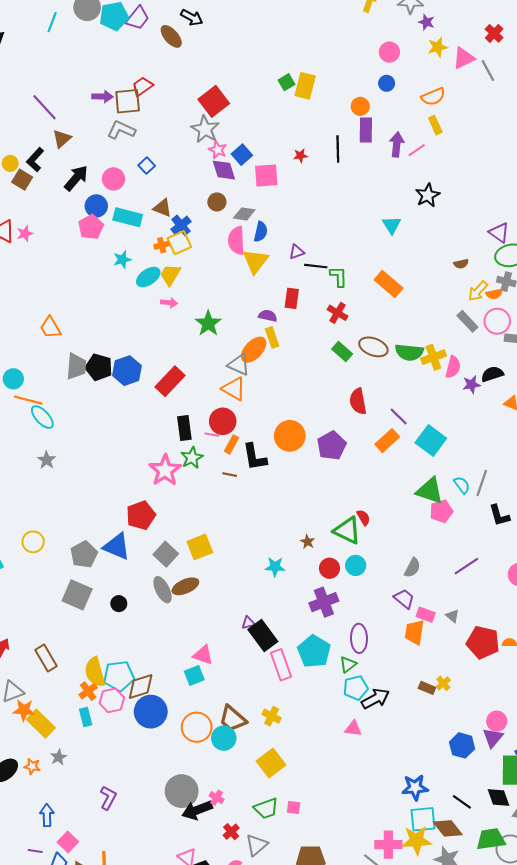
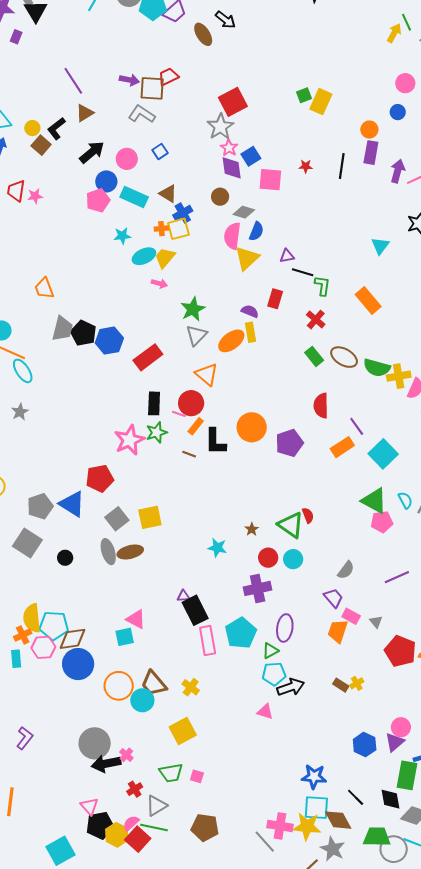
gray triangle: (239, 365) -> (196, 335), moved, turned 40

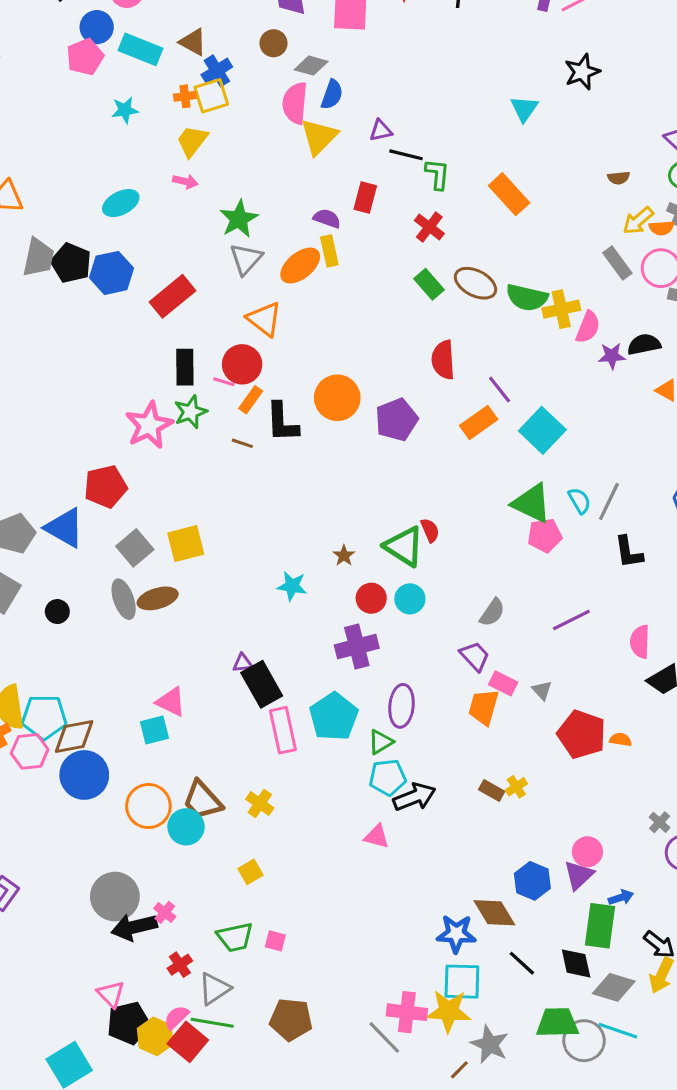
cyan ellipse: (144, 256) -> (121, 203), moved
yellow square: (183, 731) -> (251, 872), size x0.6
brown diamond: (338, 820) -> (494, 913), moved

